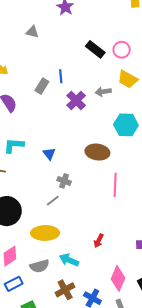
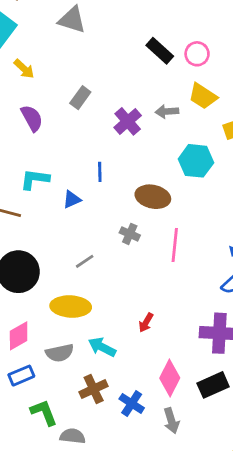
gray triangle: (32, 32) -> (72, 20), size x1.5
blue line: (61, 76) -> (100, 172), moved
blue triangle: (49, 154) -> (72, 199), moved, turned 40
gray cross: (64, 181) -> (130, 234), moved

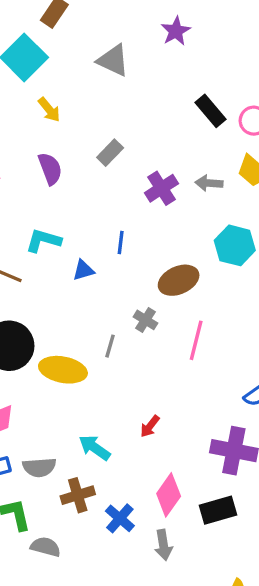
brown ellipse: (153, 197) -> (179, 280), turned -44
gray line: (85, 261) -> (110, 346), moved, turned -48
yellow ellipse: (71, 306) -> (63, 370), moved
gray semicircle: (60, 353) -> (39, 467), moved

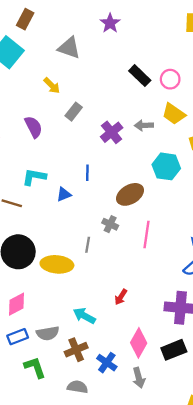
yellow arrow: (49, 110) -> (52, 86), moved
gray semicircle: (46, 547) -> (77, 387), moved

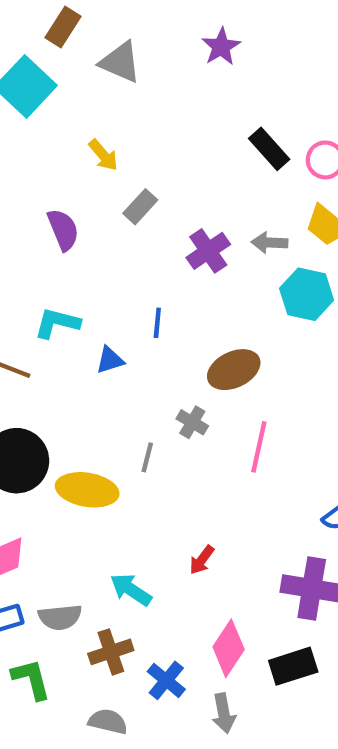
gray triangle: (69, 48) -> (120, 62), moved
cyan hexagon: (166, 166) -> (307, 294), moved

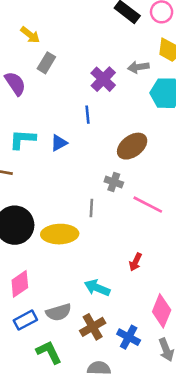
gray rectangle: (140, 207) -> (46, 63), moved
blue line: (157, 323) -> (88, 115), moved
blue triangle: (110, 360) -> (59, 143), moved
pink line: (259, 447) -> (148, 205), moved, turned -64

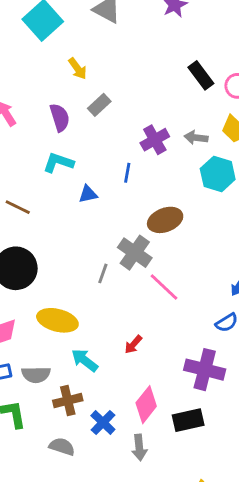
yellow arrow: (30, 35) -> (78, 69), moved
cyan L-shape: (23, 139) -> (58, 163), moved
gray cross: (114, 182) -> (135, 253), size x1.6
yellow ellipse: (60, 234) -> (57, 320), moved

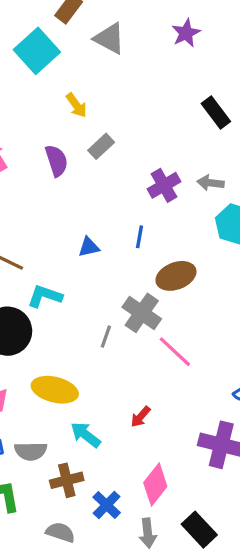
cyan L-shape: (58, 163) -> (45, 296), moved
blue line: (127, 173) -> (140, 237), moved
black rectangle: (188, 420) -> (199, 530), moved, turned 60

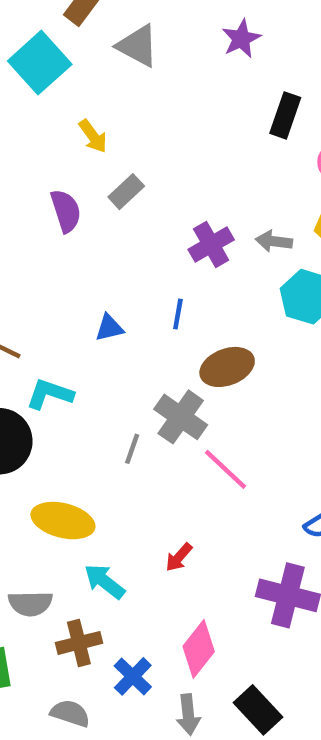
black rectangle: (216, 113) -> (285, 115), moved, turned 56

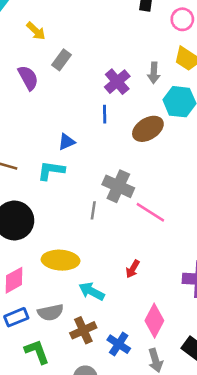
gray arrow: (274, 241) -> (154, 73), turned -84
blue line: (178, 314) -> (105, 114), moved
brown ellipse: (227, 367) -> (148, 129), moved
cyan L-shape: (50, 394) -> (51, 171), moved

